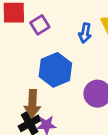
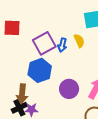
purple square: (40, 25) -> (44, 43), moved, size x1.6

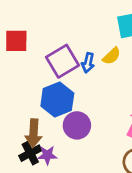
yellow semicircle: (79, 41) -> (112, 56), turned 72
purple circle: (69, 89) -> (77, 125), moved

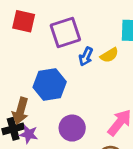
purple square: (62, 61) -> (65, 33), moved
purple circle: (77, 125) -> (72, 128), moved

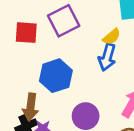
red square: (24, 21) -> (26, 33), moved
blue arrow: (86, 57) -> (107, 57), moved, size x1.4

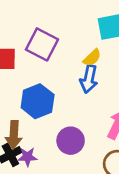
purple square: (64, 21) -> (42, 44), turned -32

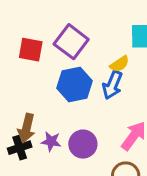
blue hexagon: (38, 101) -> (74, 84), moved
purple star: (27, 157) -> (51, 141), moved

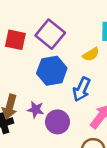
blue arrow: (112, 85) -> (82, 89), moved
purple star: (51, 141) -> (36, 110), moved

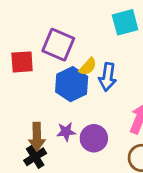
yellow semicircle: (91, 54) -> (88, 67), moved
blue arrow: (82, 89) -> (108, 77), moved

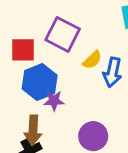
blue hexagon: (72, 84) -> (40, 82), moved
purple star: (66, 132) -> (54, 101), moved

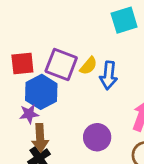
purple square: (63, 34) -> (61, 64), moved
purple star: (54, 101) -> (29, 114), moved

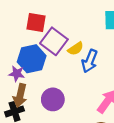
red square: (22, 64) -> (36, 22), moved
purple circle: (97, 137) -> (53, 99), moved

